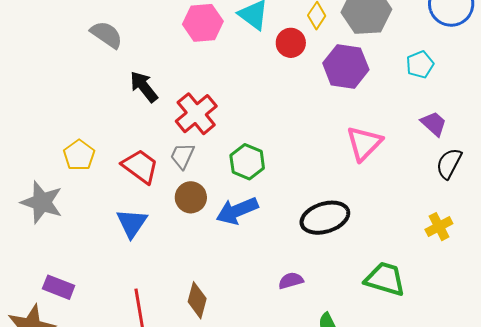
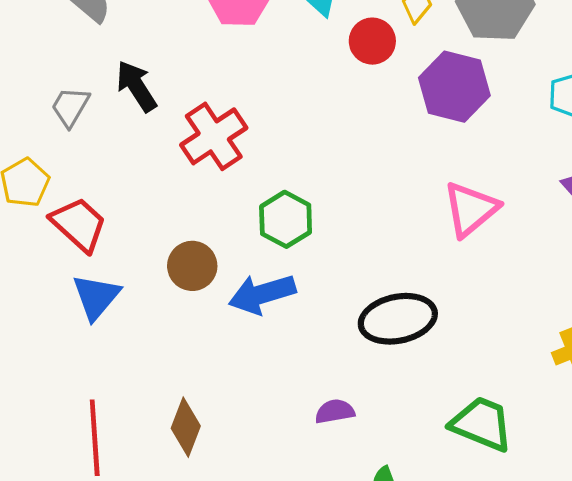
gray trapezoid: (182, 156) -> (70, 107), moved
red trapezoid: (140, 166) -> (79, 224), moved

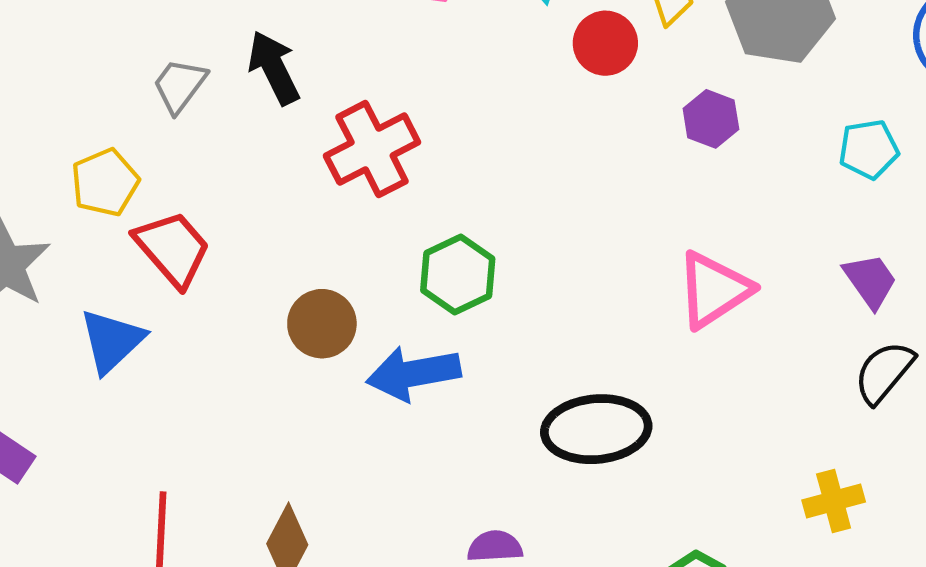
purple hexagon: (454, 87) -> (711, 119), size x0.6
blue triangle: (96, 297) -> (112, 341), moved

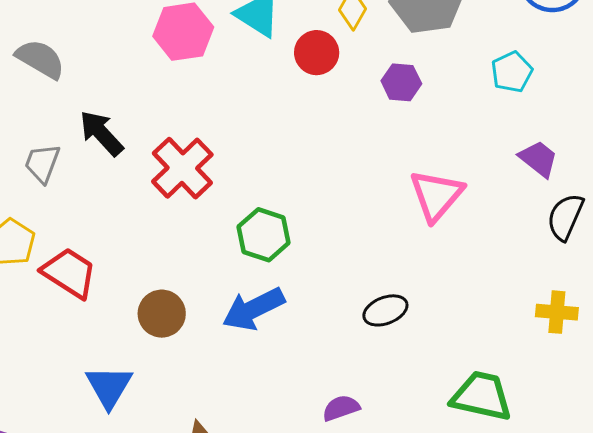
brown circle: (322, 324) -> (162, 314), moved
blue triangle: (112, 341) -> (109, 387), moved
black ellipse: (596, 429) -> (385, 310), size x0.6
yellow cross: (834, 501) -> (557, 312), turned 36

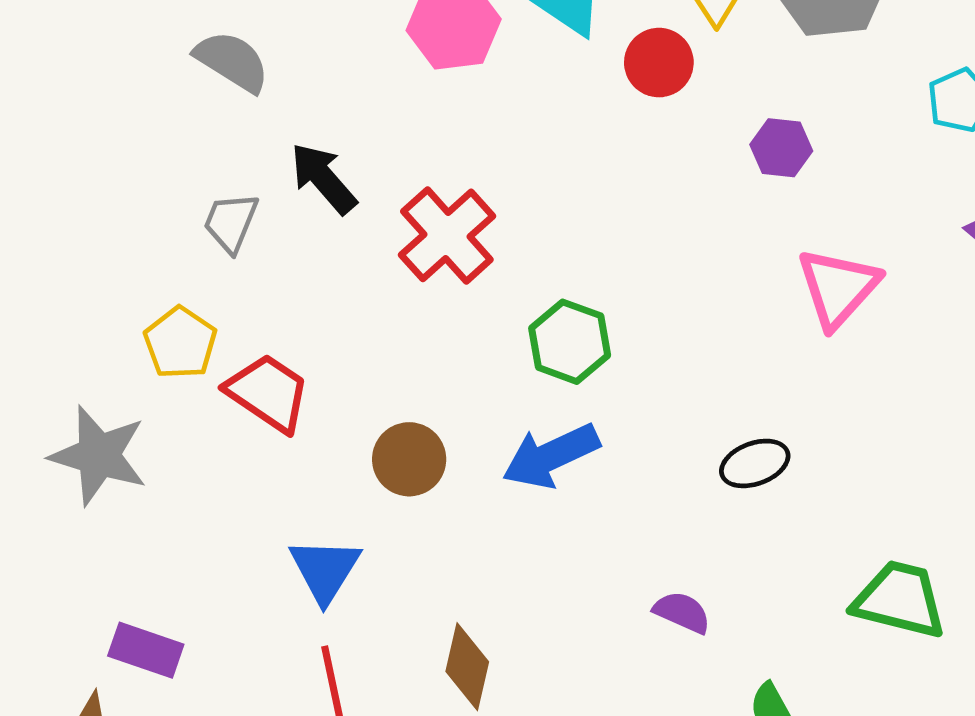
purple hexagon: (401, 82) -> (781, 148), moved
purple semicircle: (341, 408) -> (682, 612), turned 42

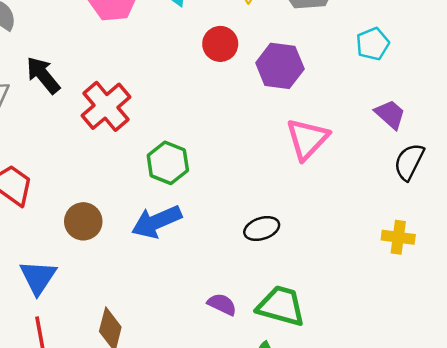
red circle: (659, 63) -> (220, 44), moved
purple hexagon: (781, 148) -> (280, 66), size x1.5
green trapezoid: (900, 600) -> (281, 306), moved

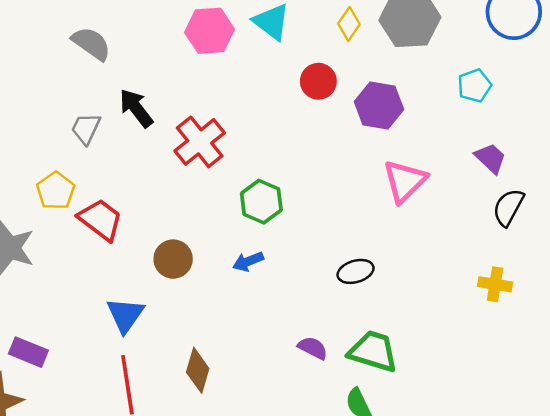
blue arrow: (157, 222) -> (248, 261), size x0.6

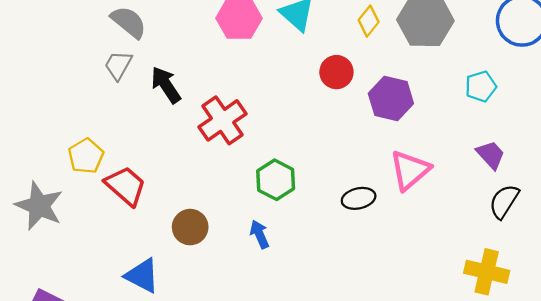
gray trapezoid: (86, 129) -> (118, 65), moved
blue arrow: (248, 261) -> (259, 234), turned 84
black ellipse: (356, 271) -> (359, 198), moved
yellow cross: (495, 284) -> (487, 272), size x1.4
blue triangle: (125, 315) -> (142, 276), turned -42

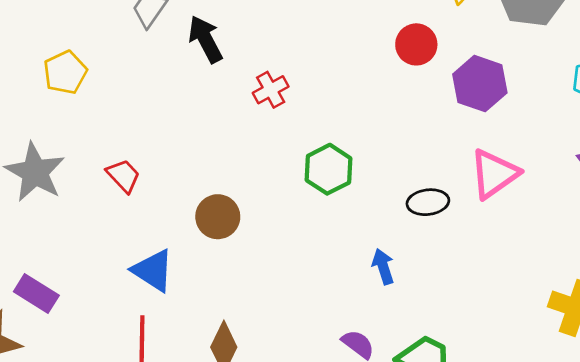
red cross: (223, 120) -> (271, 90), size x0.6
yellow pentagon: (86, 156) -> (65, 72), moved
red trapezoid: (126, 186) -> (123, 176), moved, size x0.7
blue arrow: (259, 234) -> (383, 267), moved

